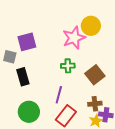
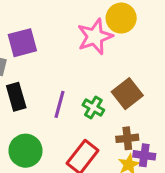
green cross: (68, 66) -> (93, 107), moved, turned 32
purple line: (59, 95) -> (59, 104), moved

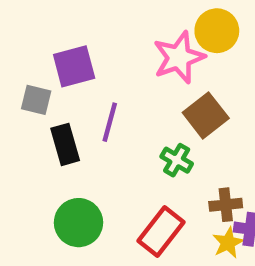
brown square: (127, 94) -> (206, 115), moved
purple line: (59, 104) -> (110, 122), moved

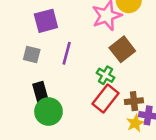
gray square: (36, 100) -> (32, 55), moved
black rectangle: (65, 144) -> (41, 93), moved
red rectangle: (161, 232) -> (105, 99), moved

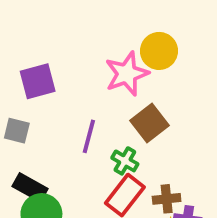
purple line: (67, 53) -> (89, 136), moved
black rectangle: (41, 93) -> (30, 187), turned -45

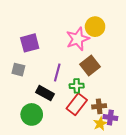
green cross: (125, 161) -> (77, 86), turned -32
black rectangle: (30, 187) -> (45, 93), moved

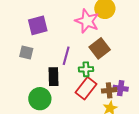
pink star: (78, 39) -> (87, 21), turned -30
black rectangle: (45, 93) -> (53, 77), turned 60
purple cross: (110, 118) -> (121, 88), moved

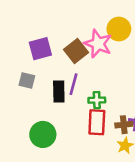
brown square: (100, 48) -> (76, 51), moved
black rectangle: (53, 77) -> (59, 92), moved
red rectangle: (86, 88) -> (97, 122), turned -35

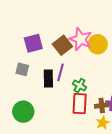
yellow circle: (119, 29) -> (98, 44), moved
green cross: (97, 100) -> (80, 85), turned 32
green circle: (43, 134) -> (23, 112), moved

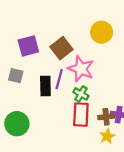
pink star: (81, 39) -> (81, 69), moved
yellow circle: (98, 44) -> (102, 32), moved

